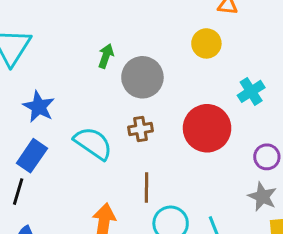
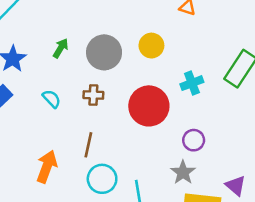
yellow circle: (206, 43) -> (151, 46), moved
green arrow: (106, 56) -> (61, 48), moved
cyan semicircle: (93, 143) -> (52, 99), size x0.6

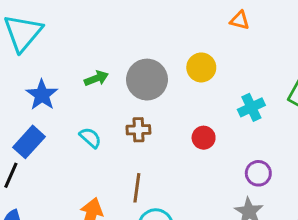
green arrow: (61, 48) -> (96, 78), turned 42
red circle: (149, 106) -> (204, 138), size x0.5

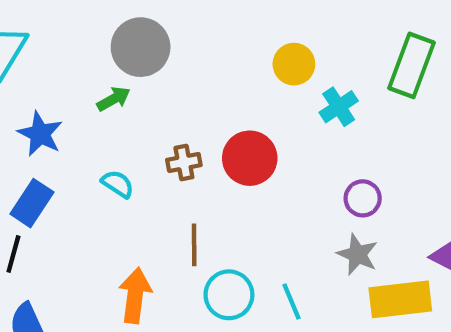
yellow circle: (201, 67) -> (294, 64), moved
gray circle: (147, 80) -> (141, 47), moved
red circle: (204, 138) -> (250, 158), moved, size x1.6

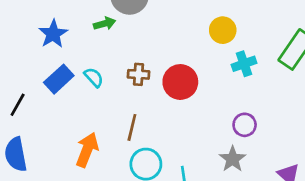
blue rectangle: (32, 203) -> (59, 79), moved

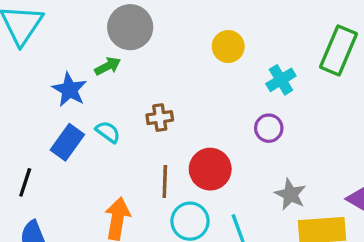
yellow circle: (223, 30) -> (228, 47), moved
blue star: (53, 34) -> (69, 90), moved
red circle: (180, 82) -> (210, 169), moved
purple circle: (245, 125) -> (269, 128), moved

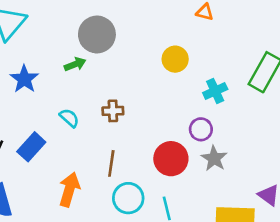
blue star: (69, 90) -> (24, 79), moved
blue rectangle: (67, 142) -> (31, 147), moved
red circle: (210, 169) -> (171, 159), moved
gray star: (290, 194) -> (214, 158), moved

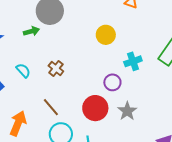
brown cross: (113, 111) -> (56, 69), turned 35
purple circle: (201, 129) -> (112, 82), moved
brown line: (111, 163) -> (51, 107), turned -54

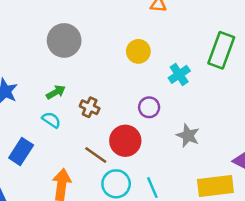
green arrow: (31, 31) -> (56, 92), moved
purple circle: (112, 82) -> (149, 107), moved
red circle: (95, 108) -> (125, 141), moved

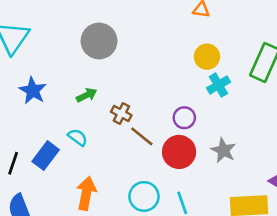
yellow circle: (138, 51) -> (207, 57), moved
cyan semicircle: (51, 120) -> (78, 137), moved
red circle: (125, 141) -> (179, 152), moved
brown line: (96, 155) -> (142, 136), moved

